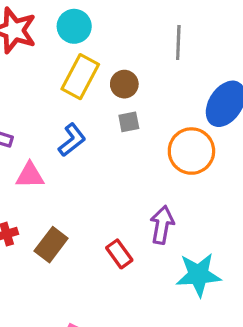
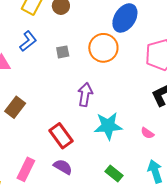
gray square: (129, 122) -> (63, 52), moved
red rectangle: (119, 254) -> (61, 136), moved, size x1.4

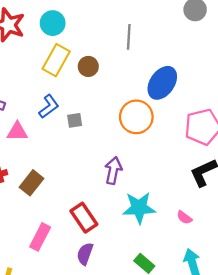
gray square: (63, 52) -> (75, 120), moved
purple semicircle: (63, 167) -> (85, 254), turned -102
pink rectangle: (26, 169) -> (40, 237), moved

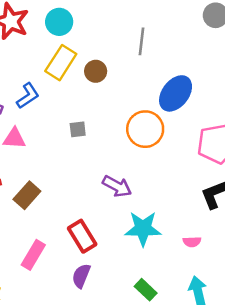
blue L-shape: (49, 106) -> (28, 96), moved
purple arrow: (113, 170) -> (117, 186), turned 104
pink semicircle: (184, 217) -> (192, 242), turned -42

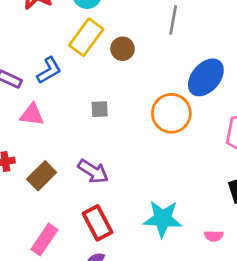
purple arrow: (117, 186) -> (93, 171), moved

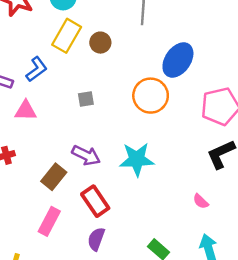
brown rectangle: (42, 176) -> (54, 177), moved
cyan star: (163, 219) -> (137, 159), moved
pink semicircle: (214, 236) -> (201, 201), turned 49

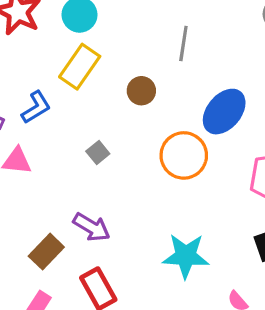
brown circle: (100, 43) -> (141, 91), moved
gray square: (86, 99) -> (98, 152), turned -35
cyan star: (137, 159) -> (186, 256), moved

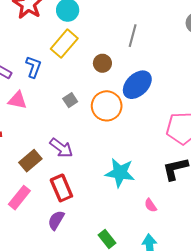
blue L-shape: (36, 107) -> (33, 67), turned -45
blue ellipse: (224, 112) -> (137, 85), moved
orange circle: (184, 155) -> (107, 106), moved

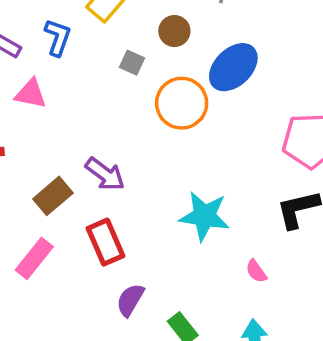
gray square: (70, 100) -> (132, 63), moved, turned -32
purple semicircle: (56, 220) -> (130, 300), moved

